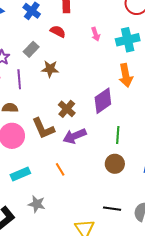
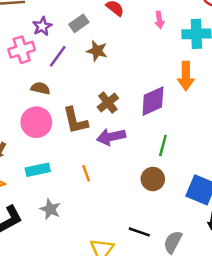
purple line: (19, 79) -> (58, 56), turned 30

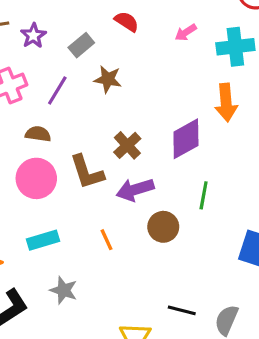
pink arrow: (159, 20) -> (186, 32), turned 70
purple star: (42, 26) -> (33, 36), moved
brown circle: (153, 179) -> (163, 227), moved

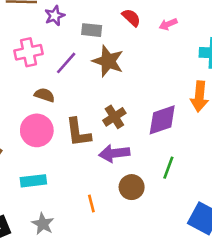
pink arrow: (186, 32) -> (168, 24), moved
gray rectangle: (81, 45) -> (92, 30), turned 36
brown star: (108, 79) -> (108, 61), size x1.4
orange line: (106, 240) -> (91, 203), moved

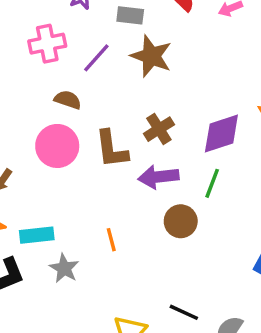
green line: (168, 168) -> (212, 183), moved
cyan rectangle: (33, 181) -> (37, 235), moved
orange line: (91, 203) -> (111, 240), moved

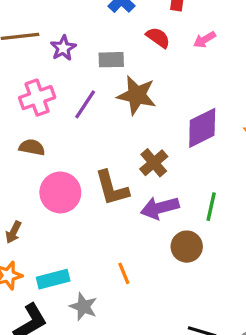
brown semicircle: (68, 100) -> (32, 147), moved
purple diamond: (221, 134) -> (202, 128), moved

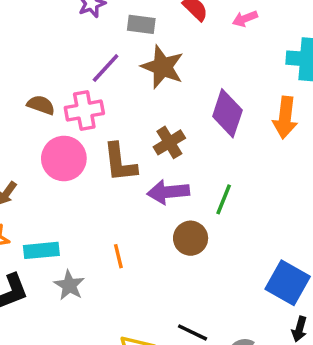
pink cross: (37, 98) -> (84, 111), moved
purple diamond: (202, 128) -> (227, 113), turned -54

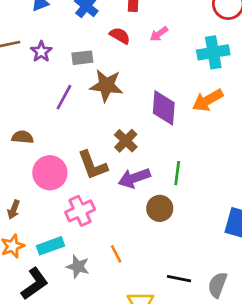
pink cross: (84, 111) -> (80, 211), moved
orange arrow: (285, 118) -> (208, 100), turned 68
orange line: (118, 256) -> (116, 254), moved

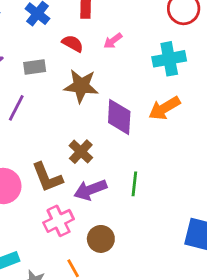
brown star: (106, 86) -> (81, 86), moved
brown circle: (160, 208) -> (101, 239), moved
pink cross: (80, 211) -> (59, 221), moved

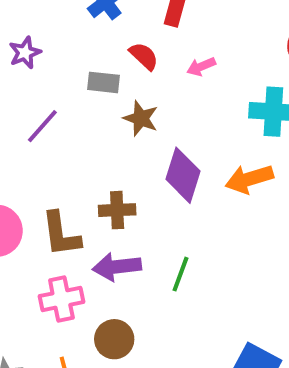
gray rectangle: (35, 67) -> (104, 82), moved
brown star: (81, 86) -> (141, 118), size x0.7
brown cross: (81, 152) -> (117, 210), turned 30

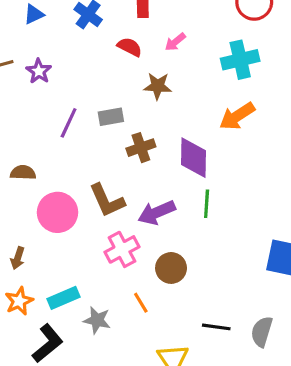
gray rectangle: (104, 82) -> (111, 117), moved
brown star: (141, 118) -> (158, 86), moved
purple diamond: (183, 175) -> (194, 158), moved
brown cross: (117, 210) -> (141, 148), moved

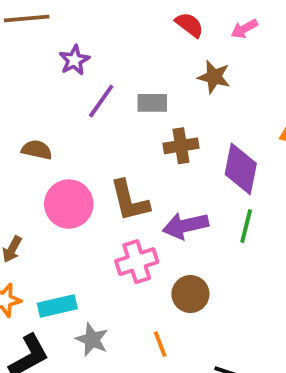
purple star: (39, 71) -> (74, 60), moved
orange line: (141, 303) -> (160, 344), moved

